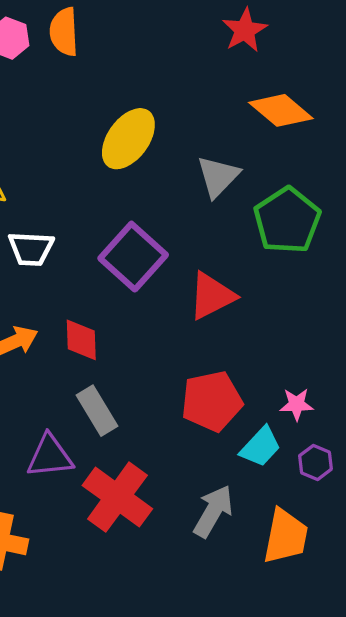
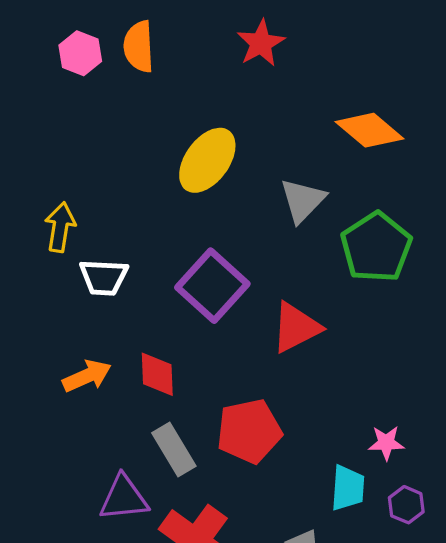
red star: (245, 30) -> (261, 43), moved
red pentagon: (212, 401) -> (249, 431), moved
cyan trapezoid: (260, 447) -> (348, 488), turned -39

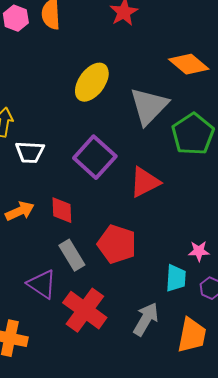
gray triangle: (303, 200) -> (149, 106), size x1.4
red pentagon: (249, 431) -> (117, 244), turned 30
purple triangle: (124, 498) -> (42, 284), turned 40

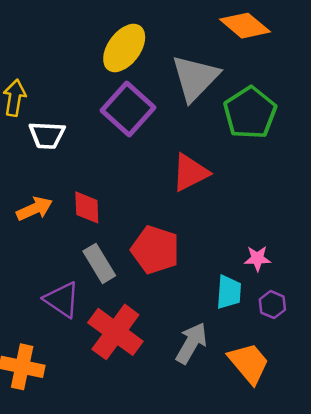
purple square: (95, 157) -> (128, 109), moved
orange trapezoid: (192, 335) -> (249, 363), turned -51

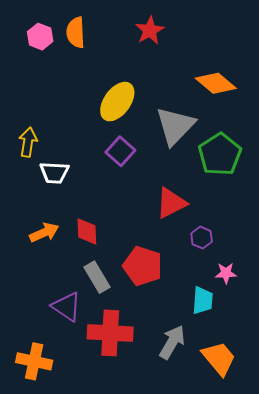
purple square: (128, 109) -> (120, 151), size x0.7
purple hexagon: (272, 305) -> (202, 238), moved
red cross: (115, 332) -> (110, 333), turned -33

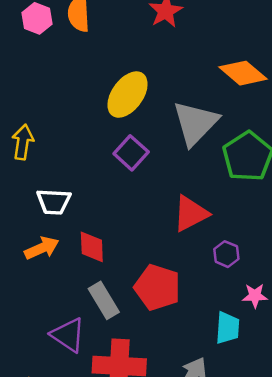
white trapezoid: (54, 173) -> (54, 202), moved

